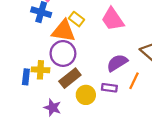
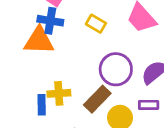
orange triangle: (64, 31) -> (39, 41), moved
purple circle: (63, 53) -> (116, 69), moved

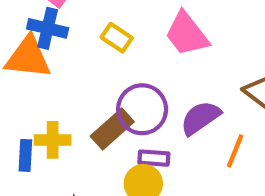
brown rectangle: (97, 99) -> (112, 129), moved
purple rectangle: (149, 105) -> (154, 158), moved

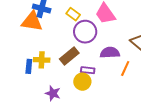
purple circle: (142, 109) -> (85, 32), moved
purple semicircle: (200, 118) -> (110, 53), turned 30

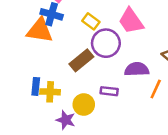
brown rectangle: (69, 56) -> (81, 60), moved
yellow cross: (42, 60) -> (50, 92), moved
yellow circle: (82, 82) -> (84, 105), moved

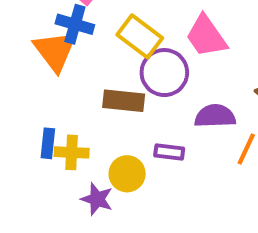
yellow rectangle: (91, 21) -> (140, 36), size x1.5
orange triangle: (40, 30) -> (55, 51), turned 44
brown rectangle: (81, 60) -> (124, 101), turned 45

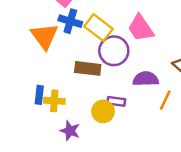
blue cross: (75, 24) -> (70, 21), moved
yellow circle: (127, 174) -> (103, 111), moved

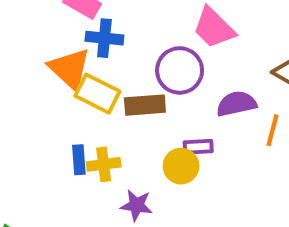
yellow rectangle: (98, 28) -> (97, 94), moved

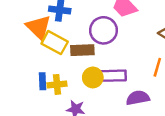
purple semicircle: (236, 104) -> (138, 98), moved
purple rectangle: (198, 147) -> (113, 76), size x1.5
yellow circle: (181, 166) -> (93, 77), moved

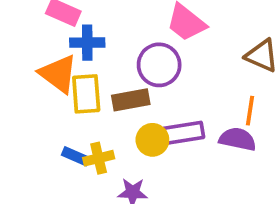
yellow rectangle: (55, 43) -> (86, 94), turned 65
blue rectangle: (42, 81) -> (76, 156), turned -56
purple semicircle: (138, 98) -> (238, 139), moved, turned 30

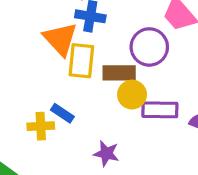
yellow circle: (152, 140) -> (132, 95), moved
yellow cross: (99, 158) -> (41, 126), moved

